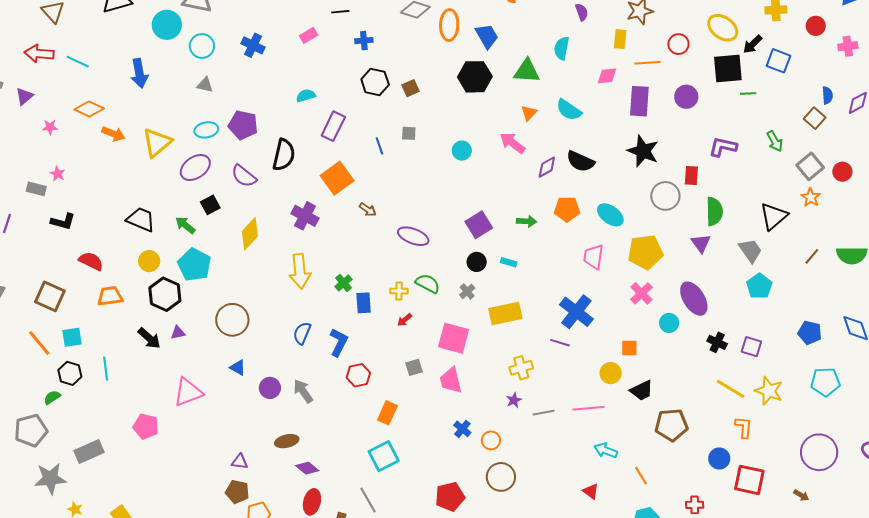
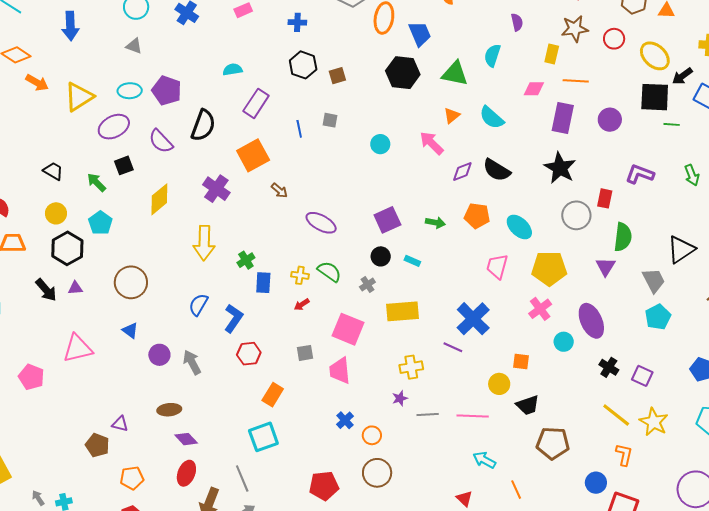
red circle: (678, 44) -> (614, 39), moved
black trapezoid: (141, 219) -> (53, 171), size x0.7
cyan pentagon: (194, 265) -> (100, 223), size x0.7
brown pentagon: (237, 492) -> (97, 445), moved

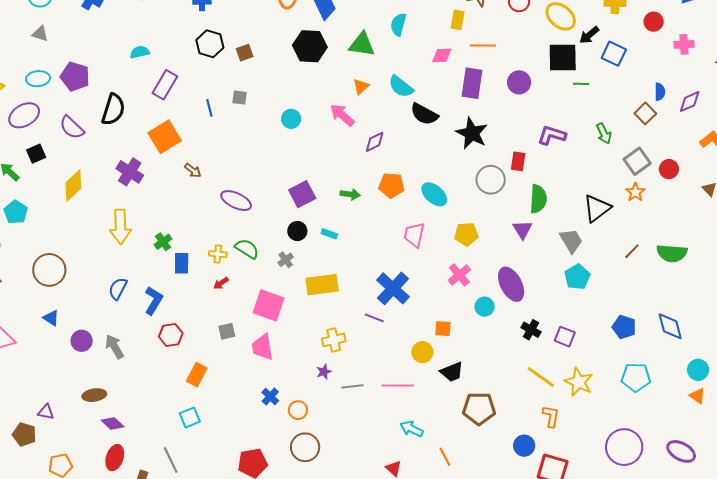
black semicircle: (497, 170) -> (424, 114), moved
yellow pentagon: (549, 268) -> (466, 234), size x0.7
cyan square: (263, 437) -> (190, 417), size x0.7

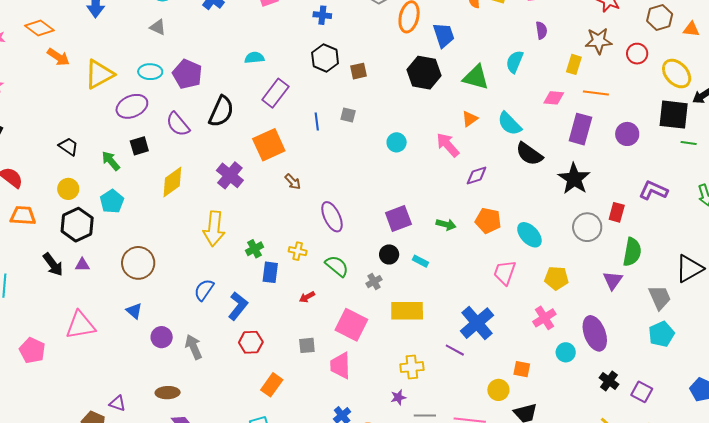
purple ellipse: (236, 201) -> (332, 217), turned 32
yellow cross: (218, 254) -> (298, 251), moved

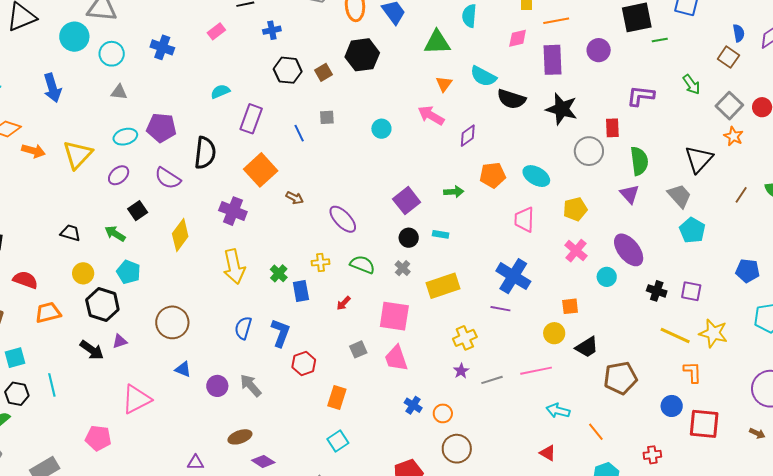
black hexagon: (424, 73) -> (362, 55), moved
purple ellipse: (132, 106) -> (119, 175), size x0.7

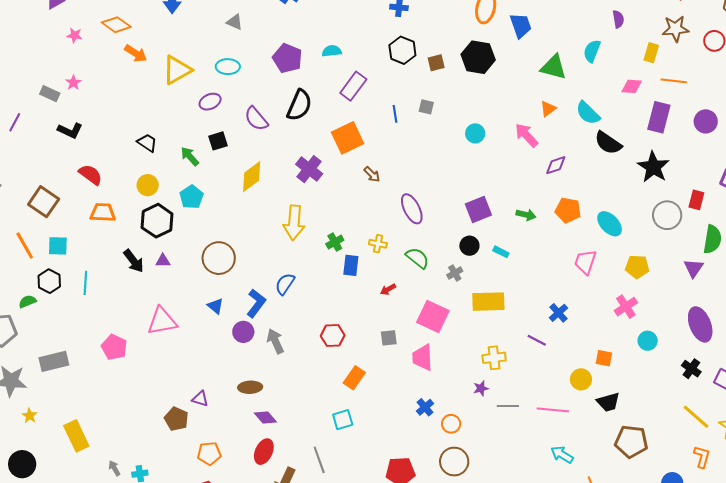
purple pentagon: (161, 128) -> (287, 58), moved
purple ellipse: (629, 250) -> (700, 324), moved
blue cross: (513, 276) -> (558, 313), size x0.6
blue L-shape: (280, 333) -> (256, 303), moved

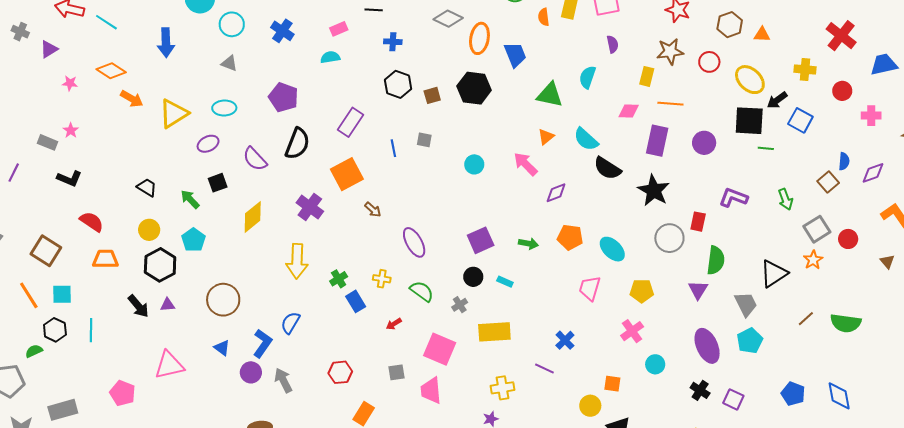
cyan semicircle: (332, 51) -> (330, 57), moved
blue rectangle: (351, 265) -> (356, 301), turned -35

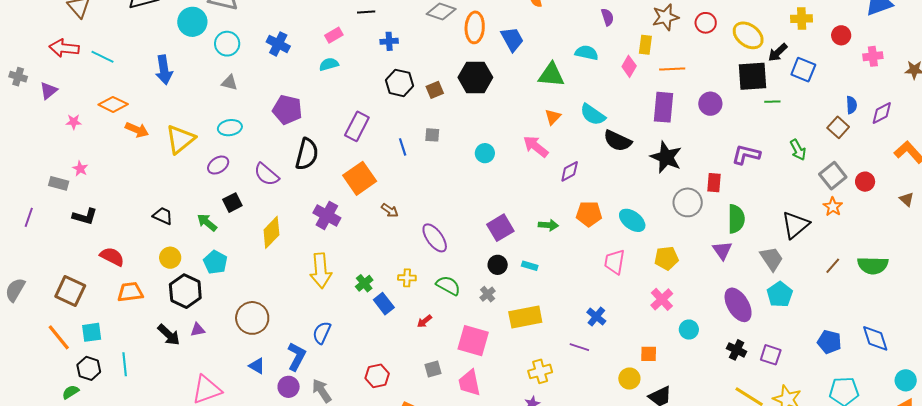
cyan semicircle: (587, 77) -> (587, 53), turned 90
pink diamond: (629, 111) -> (629, 66), moved, turned -55

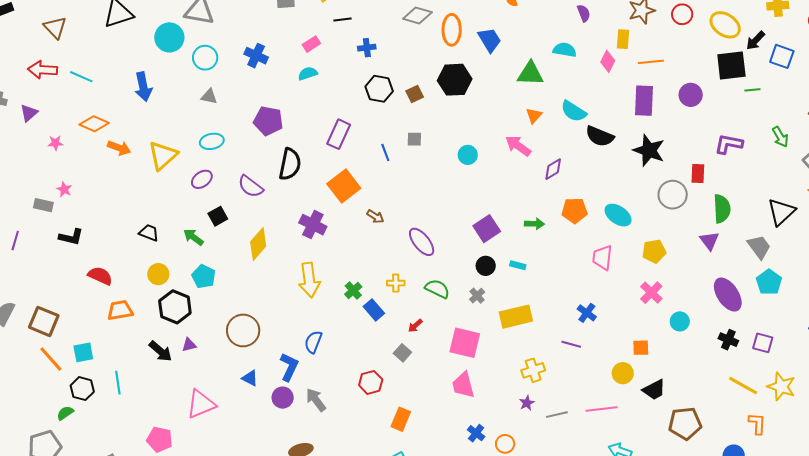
brown square: (70, 291) -> (44, 321), moved
gray square: (433, 369) -> (402, 353), moved, turned -30

